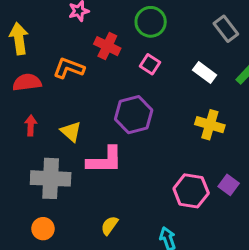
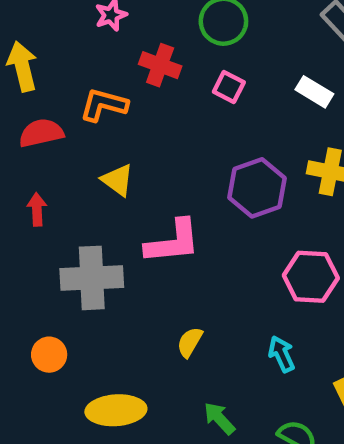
purple hexagon: (134, 115) -> (257, 188), moved
red arrow: (31, 126) -> (37, 209), moved
yellow triangle: (71, 132) -> (118, 180), moved
orange circle: (43, 229) -> (49, 355), moved

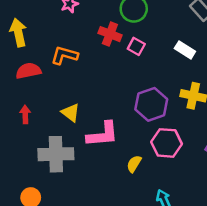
red cross: (160, 65) -> (110, 34), moved
yellow triangle: (118, 180) -> (71, 113), moved
pink hexagon: (311, 277) -> (167, 143), moved
yellow semicircle: (190, 342) -> (134, 164), moved

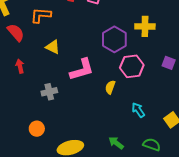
red semicircle: (28, 71) -> (16, 32), turned 72
yellow triangle: (71, 113) -> (53, 47), moved
gray cross: (56, 154) -> (49, 92), size x0.6

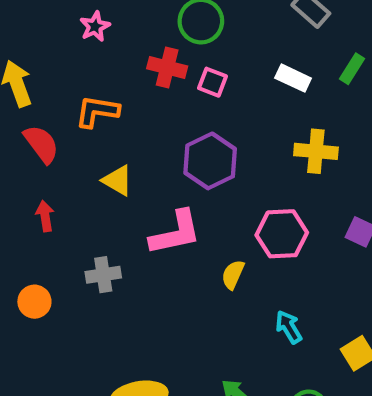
purple hexagon: (114, 39) -> (210, 161), moved
orange circle: (37, 129) -> (34, 302), moved

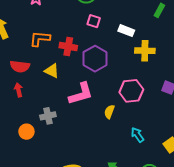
red cross: (167, 67) -> (68, 47), moved
white rectangle: (293, 78) -> (126, 31), moved
red semicircle: (41, 144) -> (20, 66), moved, turned 138
orange circle: (34, 302) -> (26, 132), moved

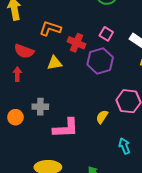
pink square: (94, 21) -> (106, 34), moved
yellow triangle: (52, 71) -> (55, 63), turned -49
pink L-shape: (81, 94) -> (66, 128), moved

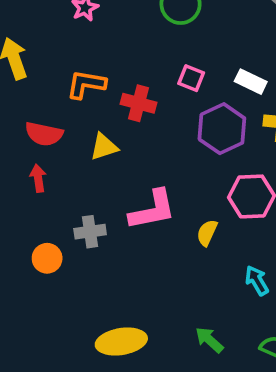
purple hexagon: (100, 61) -> (222, 129), moved
pink L-shape: (66, 128) -> (152, 210), moved

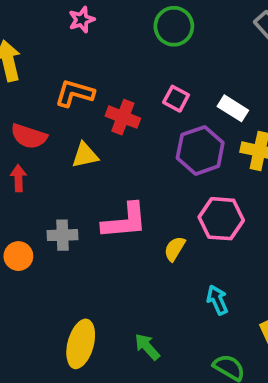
green arrow: (209, 340) -> (147, 347), moved
yellow ellipse: (121, 342) -> (81, 344), turned -72

